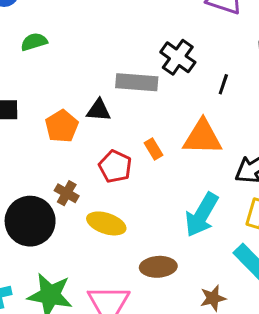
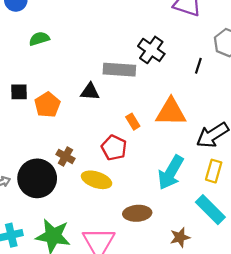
black line: (223, 84) -> (198, 66), moved
orange pentagon: (62, 126) -> (47, 105), moved
red pentagon: (115, 166) -> (114, 148), moved

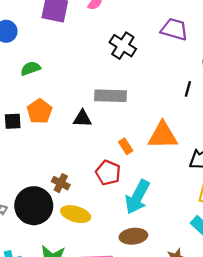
black cross: (151, 50) -> (123, 46), moved
orange pentagon: (47, 105) -> (39, 111), moved
cyan arrow: (171, 173) -> (137, 197), moved
yellow ellipse: (97, 180) -> (76, 214), moved

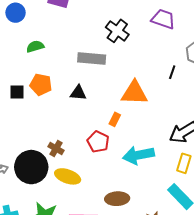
gray rectangle: (110, 96) -> (92, 59), moved
orange pentagon: (39, 111) -> (41, 85), turned -30
orange triangle: (163, 136) -> (134, 93), moved
orange rectangle: (126, 146) -> (115, 119), turned 56
cyan arrow: (137, 197) -> (138, 155), moved, turned 48

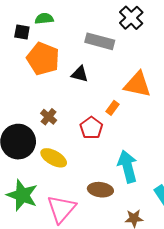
orange pentagon: (41, 85) -> (43, 59), size x1.4
black square: (17, 92) -> (22, 32), moved
brown cross: (56, 149) -> (49, 117), moved
cyan arrow: (138, 155) -> (127, 166), moved, turned 76

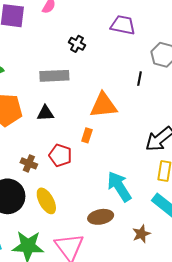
black cross: (131, 18) -> (77, 44), size x0.7
red pentagon: (91, 128) -> (60, 155), moved
yellow ellipse: (54, 158) -> (46, 201), turned 50

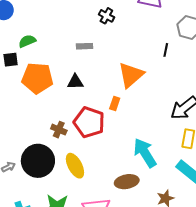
gray rectangle: (54, 76) -> (84, 46), size x0.6
orange triangle: (103, 105) -> (131, 75), turned -36
red pentagon: (60, 155) -> (89, 122), size x1.4

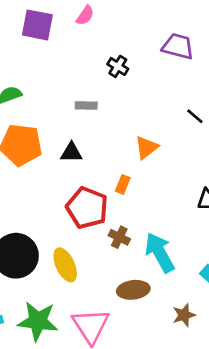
black line: (166, 50) -> (195, 116), turned -64
orange triangle: (131, 75) -> (146, 147), size x0.7
brown cross: (59, 130) -> (119, 237), moved

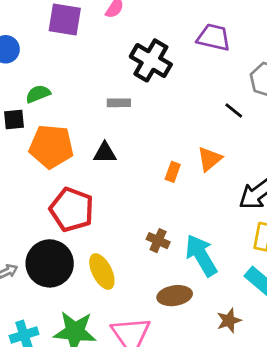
black cross: (118, 66) -> (151, 60), size x1.8
orange triangle: (146, 147) -> (210, 159), moved
orange rectangle: (123, 184) -> (173, 172), moved
red pentagon: (87, 208) -> (72, 210), moved

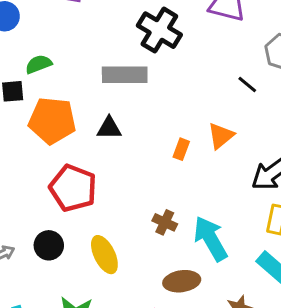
gray rectangle: (119, 103) -> (125, 75), size x1.8
black circle: (50, 263) -> (49, 245), size x0.6

